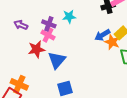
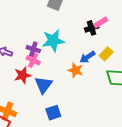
cyan star: (69, 17) -> (53, 41), size x1.6
orange star: (112, 42) -> (75, 70), moved

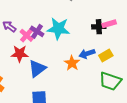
pink cross: (33, 60) -> (27, 35), moved

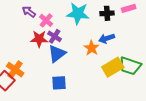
black cross: (99, 27) -> (107, 13), moved
purple cross: (37, 31) -> (55, 36), moved
yellow rectangle: (106, 56) -> (113, 67), moved, size x1.5

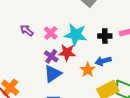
pink cross: (46, 20) -> (51, 33), moved
red star: (39, 39) -> (67, 53), moved

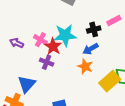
red star: (67, 53) -> (53, 46), moved, turned -30
blue arrow: (103, 61) -> (91, 49), moved
blue triangle: (53, 74) -> (27, 84), moved

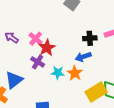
cyan star: (65, 35) -> (58, 73), moved, size x0.6

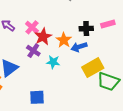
orange star: (75, 73) -> (64, 40), moved
yellow rectangle: (96, 92) -> (93, 68), moved

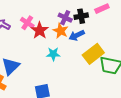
purple cross: (33, 51) -> (65, 18), moved

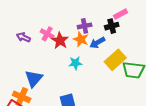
black cross: (81, 16) -> (112, 26), moved
purple cross: (65, 18) -> (85, 26), turned -32

